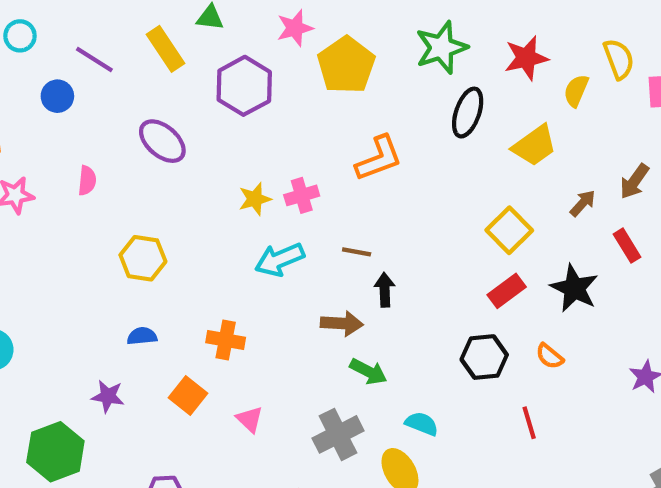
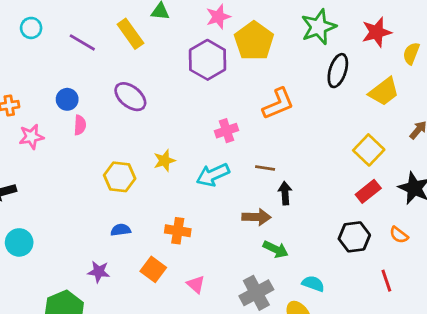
purple hexagon: (244, 86) -> (208, 60), moved
blue circle: (57, 96) -> (67, 99), moved
yellow star: (255, 199) -> (164, 161), moved

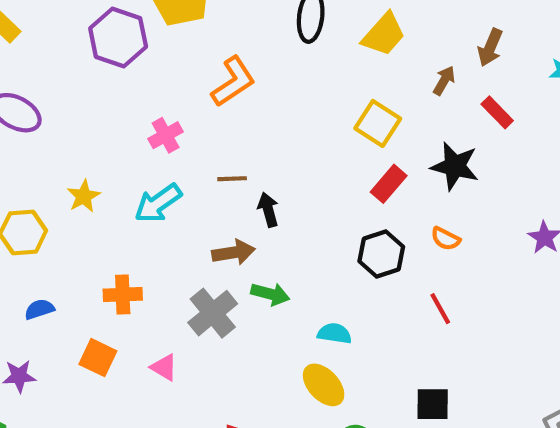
gray cross: (256, 293) -> (213, 313), moved

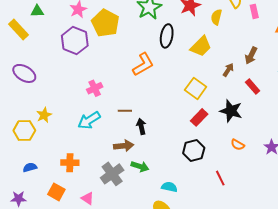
orange L-shape: (233, 82) -> (143, 64), moved
yellow star: (84, 196) -> (44, 115), moved
orange semicircle: (445, 239) -> (238, 145), moved

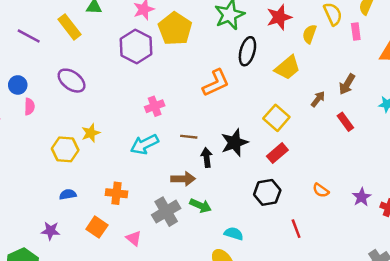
black star: (231, 111) -> (234, 143), moved, turned 30

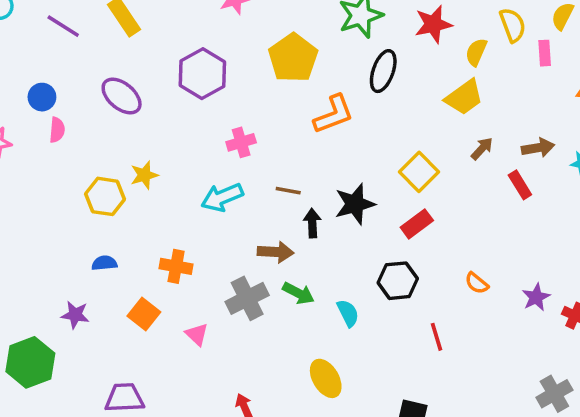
yellow pentagon: (175, 29) -> (293, 58), moved
purple hexagon: (136, 47) -> (202, 74), moved
yellow trapezoid: (287, 68) -> (464, 97), moved
brown arrow: (347, 84) -> (538, 148), moved, turned -135
cyan semicircle: (234, 234) -> (348, 313), moved, turned 42

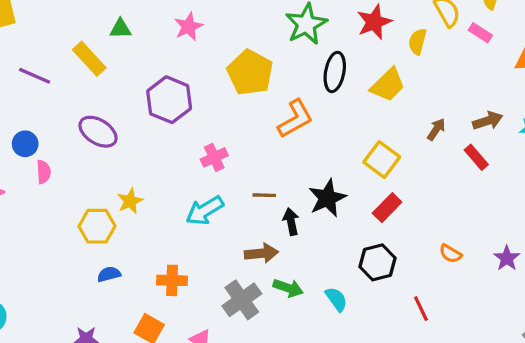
pink rectangle: (545, 53) -> (480, 33), turned -45
yellow trapezoid: (464, 97) -> (388, 85), moved
blue semicircle: (104, 263) -> (109, 274), moved

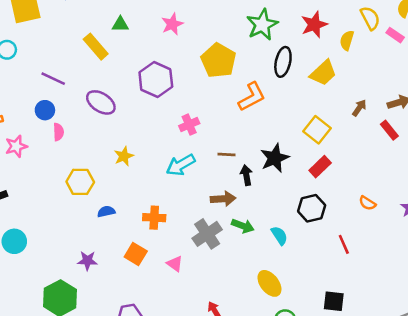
purple line: (35, 76) -> (53, 79), moved
yellow hexagon: (97, 226) -> (80, 182), moved

